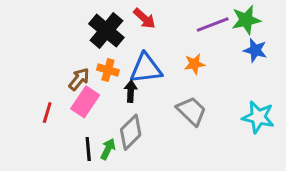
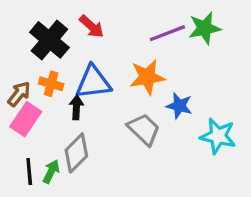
blue star: (255, 50) -> (179, 106), moved
orange star: (194, 64) -> (147, 77), size x1.5

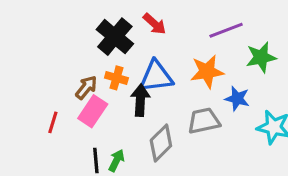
green star: (205, 28) -> (261, 57), moved
black arrow: (76, 107) -> (140, 100), size x1.4
gray trapezoid: (144, 129) -> (204, 121), turned -56
gray diamond: (76, 153) -> (161, 143), moved

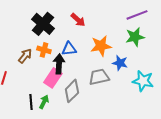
red arrow: (155, 24) -> (78, 20), moved
purple line: (226, 30) -> (137, 15), moved
blue triangle: (156, 76) -> (69, 49), size x0.7
pink rectangle: (93, 111) -> (53, 78), moved

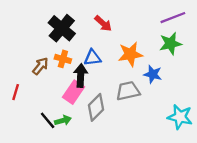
cyan star: (143, 81) -> (180, 117), moved
black line: (31, 102) -> (48, 120), turned -35
green arrow: (44, 102) -> (63, 120), turned 48

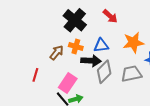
black arrow: (81, 75) -> (91, 61), turned 90
pink rectangle: (74, 92) -> (68, 83), moved
gray diamond: (96, 107) -> (104, 72), moved

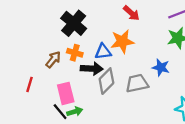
red arrow: (110, 16) -> (131, 13), moved
orange star: (133, 42) -> (122, 41), moved
pink rectangle: (68, 83) -> (66, 93), turned -48

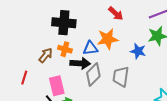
black cross: (74, 23) -> (64, 23), turned -35
blue star: (161, 67) -> (138, 51), moved
gray trapezoid: (137, 83) -> (121, 77), turned -70

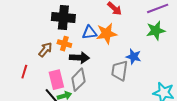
blue triangle: (90, 48) -> (89, 33), moved
blue star: (138, 51) -> (134, 57), moved
gray diamond: (93, 75) -> (78, 80), moved

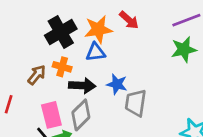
black cross: (63, 18) -> (61, 32), turned -35
orange star: (107, 34) -> (98, 29), moved
blue star: (134, 57) -> (117, 84), moved

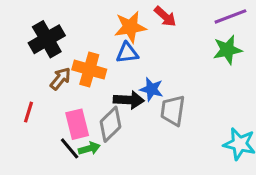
black cross: (61, 32) -> (47, 39), moved
orange cross: (62, 67) -> (89, 70), size x1.5
black arrow: (82, 86) -> (129, 100), moved

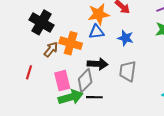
black cross: (47, 39) -> (42, 22), turned -30
blue star: (151, 89) -> (126, 38), moved
black line: (70, 148) -> (94, 97), moved, turned -49
green arrow: (89, 148) -> (71, 97), size x1.6

